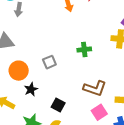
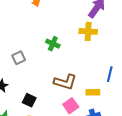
green cross: (84, 50) -> (53, 44), turned 32

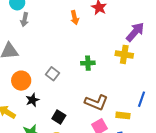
green cross: (53, 44) -> (88, 63), turned -32
gray square: (19, 58) -> (52, 74), turned -32

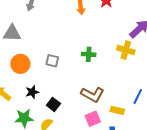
gray square: (52, 74) -> (52, 61), turned -32
black star: (32, 100) -> (32, 92), moved

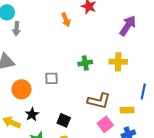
yellow cross: (126, 50) -> (118, 62), moved
black star: (32, 92) -> (32, 114), moved

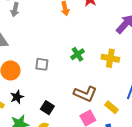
green cross: (85, 63) -> (78, 54), turned -32
yellow rectangle: (127, 110) -> (112, 107), turned 32

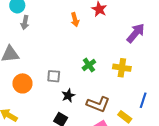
black star: (17, 97) -> (68, 96), moved

